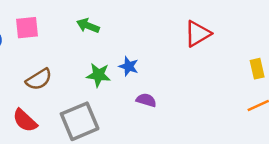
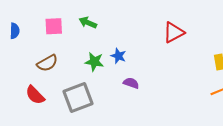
pink square: (27, 28) -> (54, 26), moved

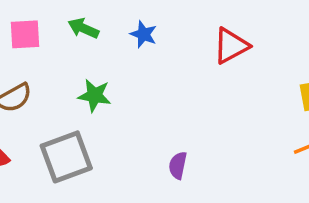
blue star: (118, 56) -> (144, 34), moved
purple semicircle: (131, 83) -> (178, 165), moved, turned -98

